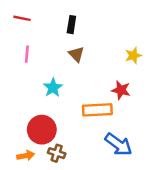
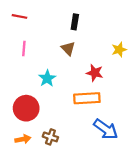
black rectangle: (71, 25) -> (75, 22), moved
red star: (121, 90) -> (95, 73), moved
red circle: (42, 130) -> (26, 108), moved

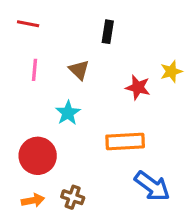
brown triangle: (68, 48) -> (79, 70), moved
red star: (95, 73) -> (138, 87), moved

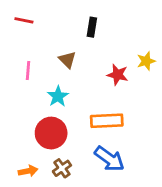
pink line: (34, 70) -> (28, 71), moved
red circle: (38, 156) -> (51, 133), moved
blue arrow: (152, 186) -> (109, 159), moved
brown cross: (73, 197) -> (62, 168), turned 36

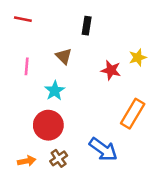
orange rectangle: (107, 121) -> (133, 114), moved, turned -56

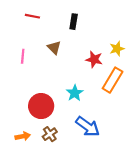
red line: (23, 19) -> (32, 16), moved
cyan star: (55, 91) -> (75, 93), moved
orange rectangle: (133, 114) -> (113, 80), moved

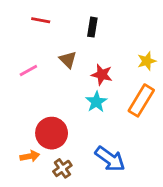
pink line: (23, 56) -> (28, 71), turned 56
red star: (94, 59) -> (102, 75), moved
cyan star: (75, 93) -> (96, 102), moved
orange arrow: (23, 136) -> (30, 156), moved

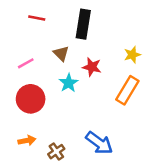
black rectangle: (92, 27) -> (83, 24), size x1.6
cyan star: (96, 102) -> (69, 83), moved
red circle: (52, 133) -> (31, 99), moved

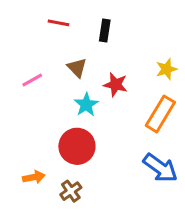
red line: (37, 18) -> (58, 23), moved
black rectangle: (83, 24) -> (105, 31), size x0.6
red circle: (31, 99) -> (77, 146), moved
blue arrow: (99, 143) -> (160, 168), moved

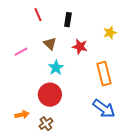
red line: (58, 23) -> (38, 15), turned 56
yellow star: (166, 69) -> (110, 33), moved
red star: (116, 85) -> (80, 47), moved
orange rectangle: (160, 114) -> (104, 74), turned -45

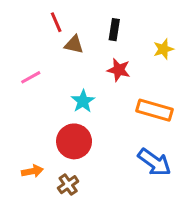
black rectangle: (68, 20) -> (114, 30), moved
brown triangle: (50, 44) -> (74, 45), moved, turned -32
orange rectangle: (104, 74) -> (154, 110), turned -60

